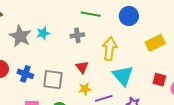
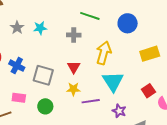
gray star: (20, 36) -> (17, 28), size x0.6
red square: (159, 80) -> (148, 91), turned 32

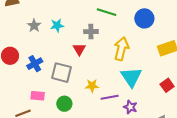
blue cross: (17, 66) -> (35, 64), turned 35
red triangle: (74, 67) -> (79, 49), moved
purple star: (119, 111) -> (130, 107), moved

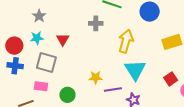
cyan star: (57, 25) -> (37, 38), moved
red triangle: (79, 49) -> (63, 39), moved
blue cross: (35, 64) -> (15, 66), moved, turned 35
gray square: (61, 73) -> (46, 63), moved

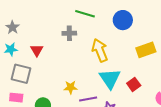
yellow arrow: (126, 41) -> (100, 50), turned -35
red square: (171, 79) -> (134, 84), moved

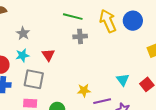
green line: (85, 14) -> (73, 17), moved
yellow arrow: (100, 50) -> (108, 21), moved
cyan triangle: (110, 79) -> (123, 80), size x0.6

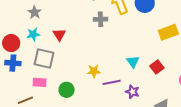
gray cross: (80, 36) -> (100, 19), moved

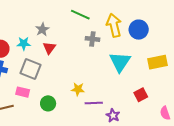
gray star: (35, 12) -> (42, 29), moved
cyan triangle: (133, 62) -> (120, 62), moved, size x1.6

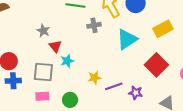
cyan star: (24, 44) -> (67, 61), moved
cyan triangle: (120, 62) -> (127, 39), turned 40
red square: (141, 95) -> (156, 65), size x1.6

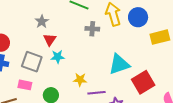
yellow rectangle: (163, 29) -> (160, 37), moved
cyan triangle: (127, 39) -> (119, 64), moved

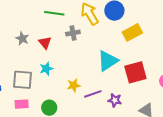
yellow rectangle: (160, 37) -> (132, 32), moved
red triangle: (50, 40) -> (45, 43), moved
red square: (143, 82) -> (135, 72), turned 30

